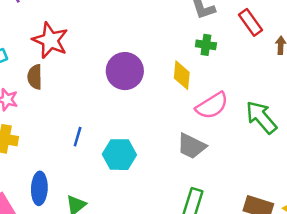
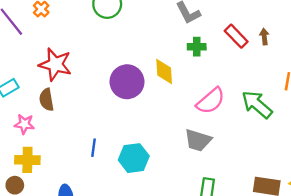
red rectangle: (250, 22) -> (236, 36), moved
yellow diamond: (182, 75) -> (164, 72), moved

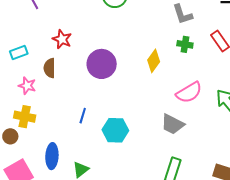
red star: (55, 64) -> (62, 39), size x0.7
yellow diamond: (164, 72) -> (154, 61), turned 30
purple circle: (127, 82) -> (102, 64), moved

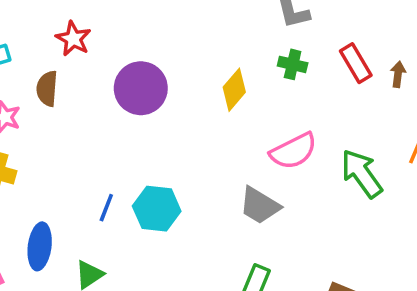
blue line: (83, 116) -> (106, 208), moved

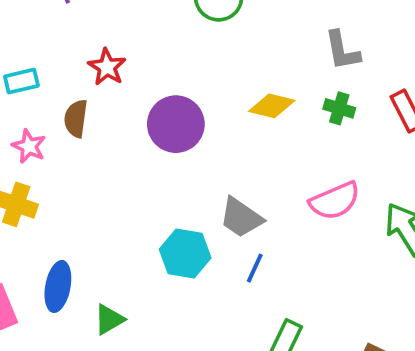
yellow diamond: (234, 90) -> (272, 106), moved, turned 60
gray trapezoid: (260, 206) -> (241, 218), moved
blue line: (106, 208) -> (255, 268), moved

